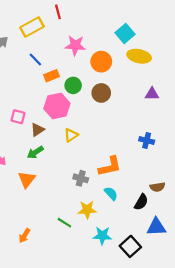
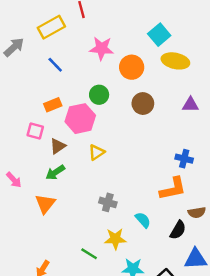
orange rectangle: (52, 76) -> (53, 105), moved
brown circle: (101, 93) -> (143, 104), moved
orange L-shape: (110, 166) -> (173, 189), moved

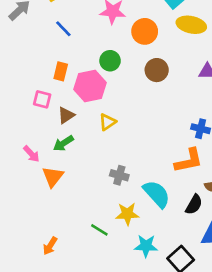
orange rectangle: (53, 105) -> (61, 71), turned -54
pink arrow: (14, 180) -> (31, 154), moved
cyan semicircle: (143, 220) -> (157, 194), size x1.6

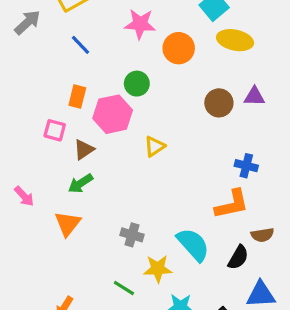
brown circle: (157, 70) -> (219, 103), moved
yellow triangle: (107, 122) -> (155, 146), moved
pink arrow: (31, 154) -> (24, 196), moved
gray cross: (119, 175) -> (132, 235), moved

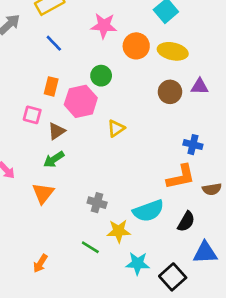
yellow ellipse: (235, 40) -> (173, 51), moved
brown semicircle: (262, 235) -> (212, 189), moved
cyan semicircle: (193, 245) -> (148, 211), turned 112

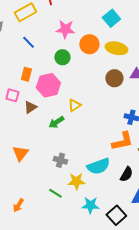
green circle: (101, 76) -> (62, 57), moved
green arrow: (54, 159) -> (56, 122), moved

